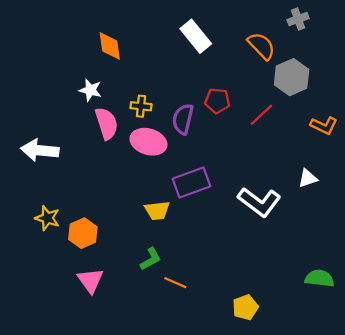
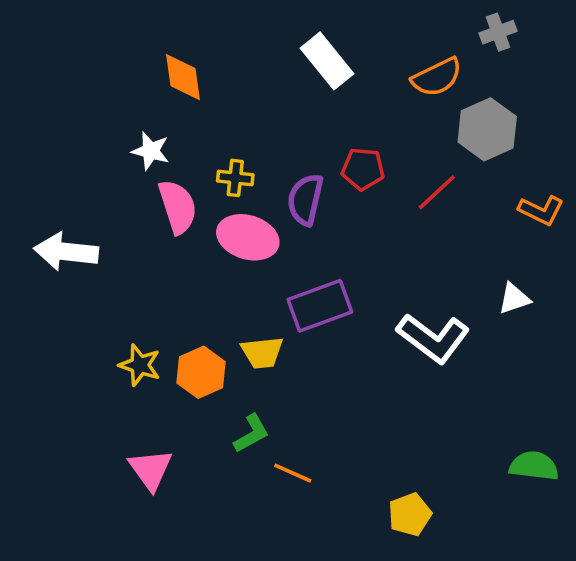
orange semicircle: (261, 46) -> (437, 77), turned 108
yellow star: (47, 218) -> (140, 365), moved
orange hexagon: (83, 233) -> (201, 372), moved

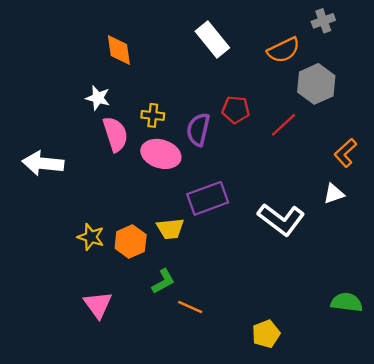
orange L-shape: (541, 210) -> (345, 153), moved, turned 112

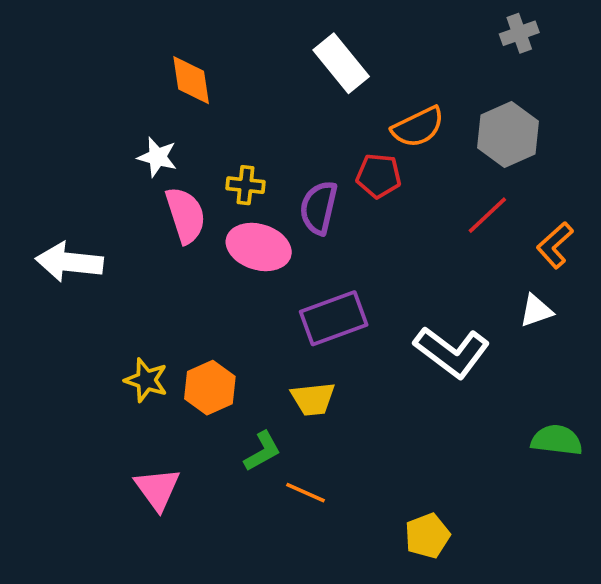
orange semicircle: (284, 50) -> (418, 127), moved
red line: (284, 125) -> (487, 215), moved
yellow trapezoid: (170, 229) -> (313, 399), moved
green semicircle: (347, 302) -> (557, 440), moved

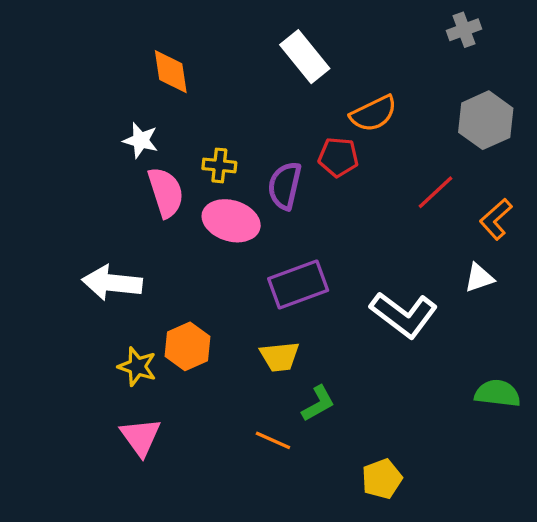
gray hexagon: (508, 134) -> (486, 120), moved
white arrow: (69, 262) -> (112, 283), moved
yellow star: (146, 380) -> (137, 367), moved
green L-shape: (262, 451) -> (318, 403), moved

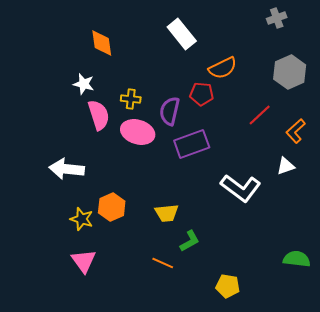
purple rectangle: (298, 284) -> (192, 144), moved
green semicircle: (498, 393) -> (297, 259), moved
yellow pentagon: (382, 479) -> (228, 286), turned 30

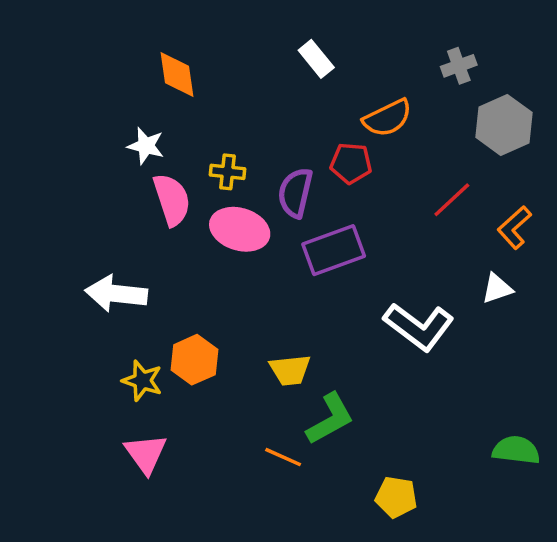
gray cross: (277, 18) -> (459, 66), moved
white rectangle: (182, 34) -> (316, 59), size x0.7
green L-shape: (190, 241) -> (330, 419), size x1.4

